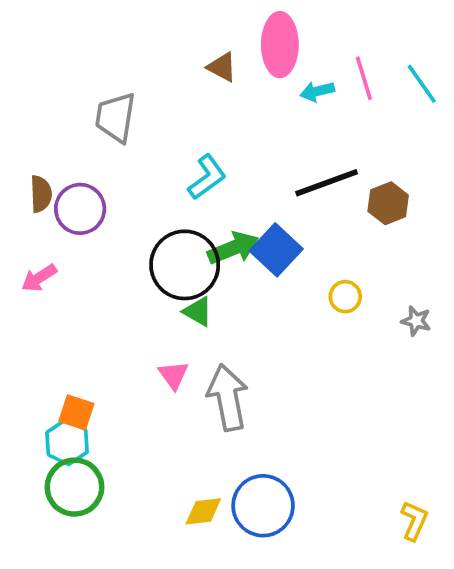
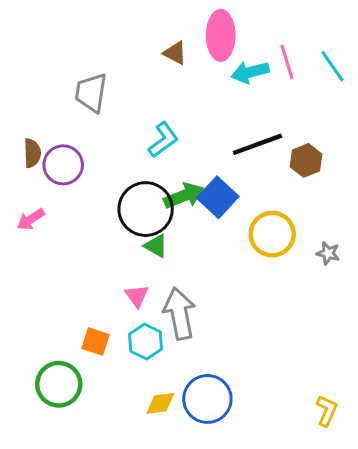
cyan arrow: (317, 91) -> (250, 72), size x1.4
yellow circle: (345, 297) -> (272, 234), size x1.8
orange square: (76, 412) -> (96, 342), moved
cyan hexagon: (67, 442) -> (146, 342), moved

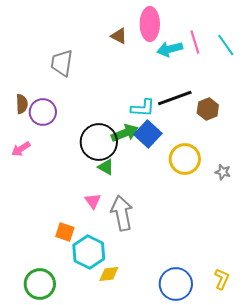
cyan L-shape: (163, 140) -> (143, 108), moved, turned 40
cyan hexagon: (146, 342) -> (89, 252), moved, size x1.4
green circle: (59, 384) -> (40, 284), moved
blue circle: (207, 399) -> (176, 284), moved

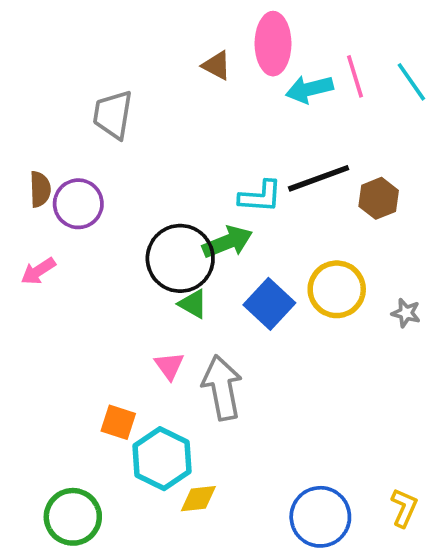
blue square: (148, 134) -> (269, 304), moved

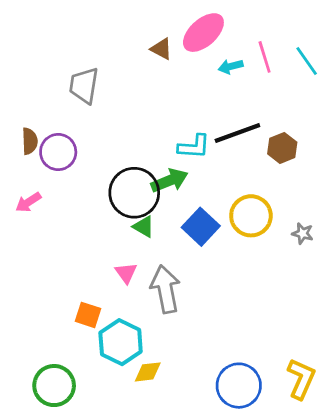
pink ellipse: (273, 44) -> (203, 33), turned 48
cyan arrow: (309, 89) -> (231, 66), size x0.7
yellow L-shape: (404, 508) -> (301, 379), size x1.4

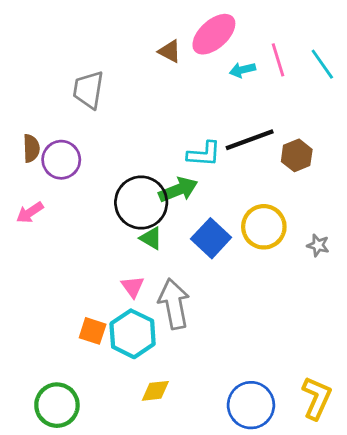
cyan hexagon: (121, 342) -> (133, 334), moved

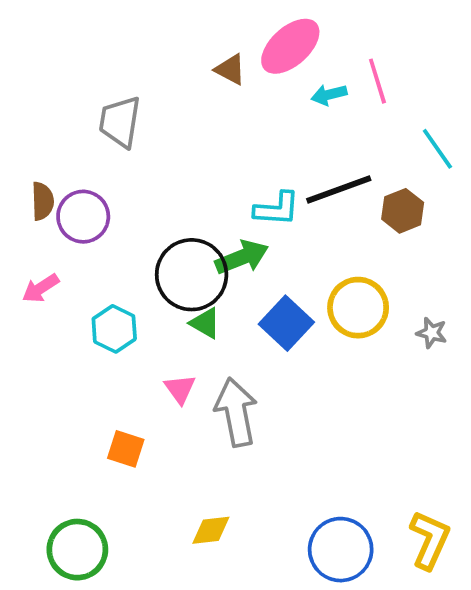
cyan line: (322, 64) -> (437, 149), moved
cyan hexagon: (133, 334) -> (114, 329), moved, size x0.7

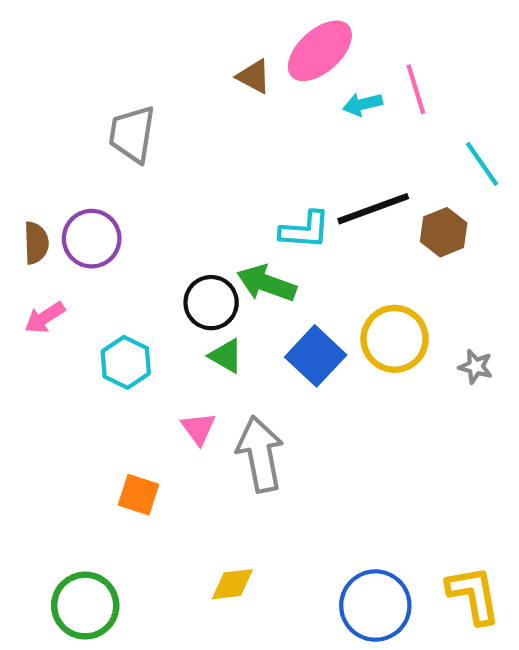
brown semicircle: (43, 201) -> (36, 243), moved
green arrow: (242, 257) -> (267, 283), turned -138
black circle: (192, 275) -> (211, 303), size x0.7
yellow L-shape: (430, 540) -> (474, 595), turned -34

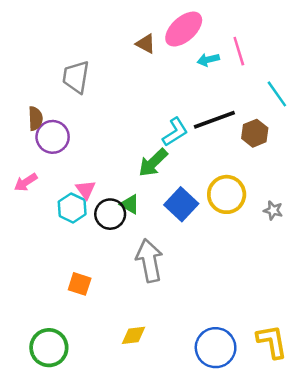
cyan L-shape: (305, 230) -> (175, 132), turned -36
brown semicircle: (36, 243) -> (35, 118), moved
green arrow: (267, 283) -> (153, 163), turned -64
black circle: (211, 303) -> (110, 214), moved
pink triangle: (198, 428) -> (86, 190), moved

